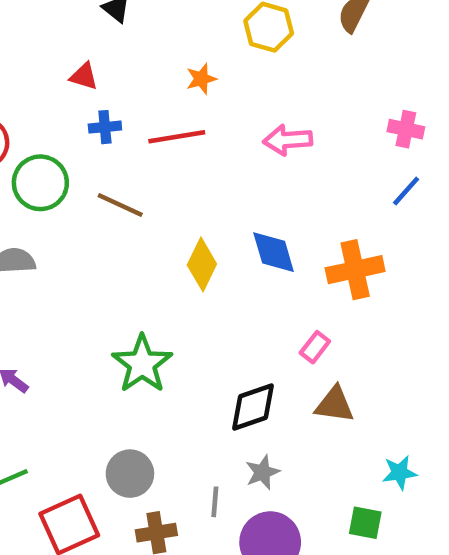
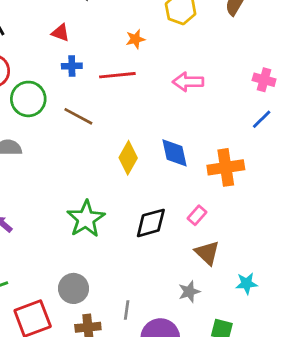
brown triangle: (335, 405) -> (207, 253), turned 32
black diamond: (253, 407) -> (151, 223), moved
gray star: (262, 472) -> (189, 292), moved
cyan star: (400, 473) -> (247, 283), moved

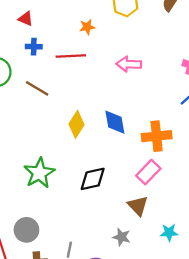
pink rectangle: (197, 215) -> (148, 172), moved, size x1.5
gray star: (189, 292) -> (122, 237), turned 30

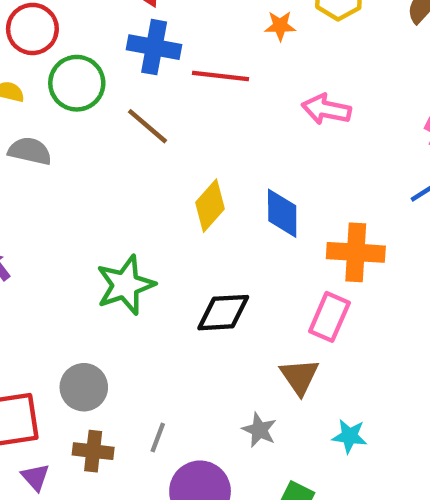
orange star: (87, 27) -> (280, 26), moved
blue cross: (34, 47) -> (154, 47), size x1.6
pink rectangle: (148, 172) -> (329, 317), turned -30

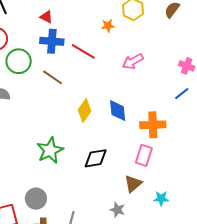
red line: (221, 76) -> (83, 51), turned 30
pink arrow: (326, 109) -> (133, 61), turned -35
brown triangle: (299, 377) -> (133, 184), turned 30
cyan star: (350, 436) -> (161, 198), moved

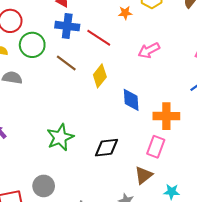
yellow diamond: (85, 110) -> (100, 76), moved

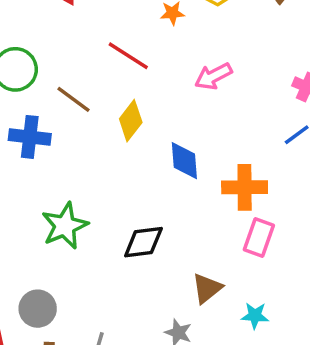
blue cross: (67, 26) -> (30, 137), moved
pink rectangle: (156, 147) -> (259, 238), moved

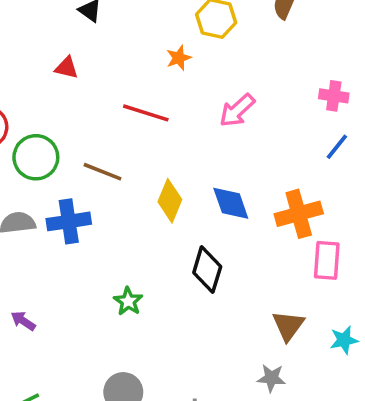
yellow diamond: (131, 121) -> (170, 201), moved
green star: (65, 226) -> (128, 301), size x0.6
black diamond: (143, 242) -> (207, 270), moved, turned -51

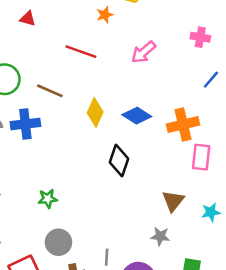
pink cross: (334, 96) -> (200, 37), moved
blue diamond: (231, 203) -> (137, 116), turned -40
green star: (128, 301) -> (48, 199), moved, turned 30

